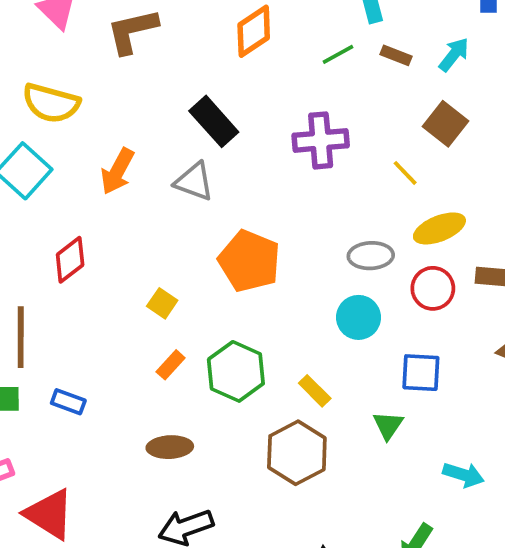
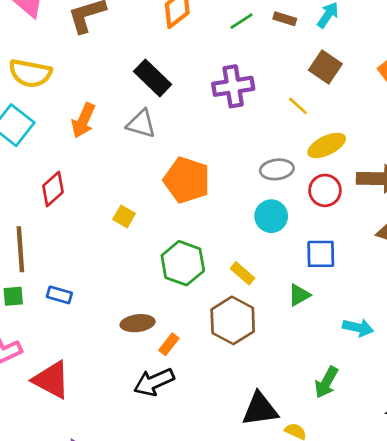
orange rectangle: (171, 365) -> (169, 344), moved
green triangle: (388, 425) -> (299, 295), turned 30

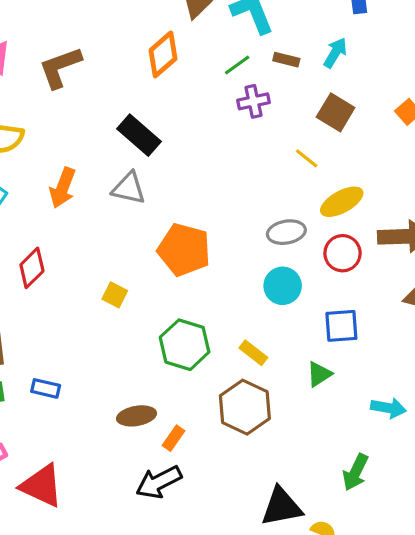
purple cross: (233, 86) -> (253, 101), moved, size x0.7

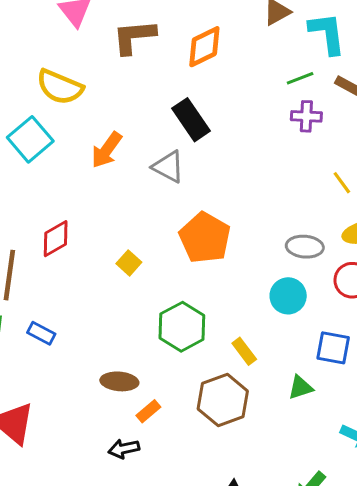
orange diamond: (163, 54) -> (204, 47), moved
red diamond: (32, 268) -> (56, 239), moved
black arrow: (159, 482) -> (124, 449), size x0.7

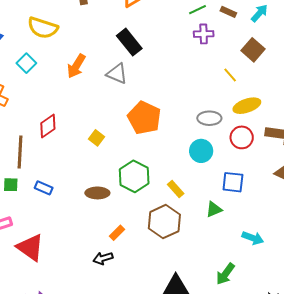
cyan square: (30, 139) -> (26, 63), size x0.7
brown ellipse: (119, 381) -> (97, 193), moved

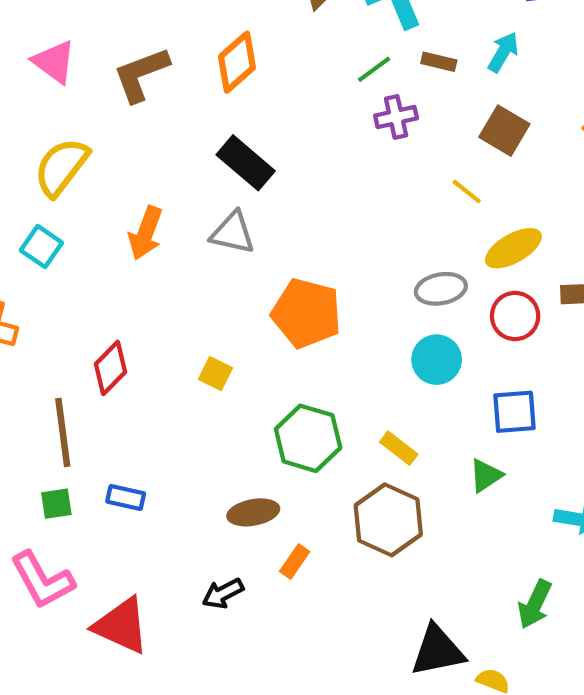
yellow semicircle: (43, 28) -> (61, 167), turned 120
brown ellipse: (97, 193) -> (253, 512), moved
black arrow: (103, 258) -> (223, 593), moved

